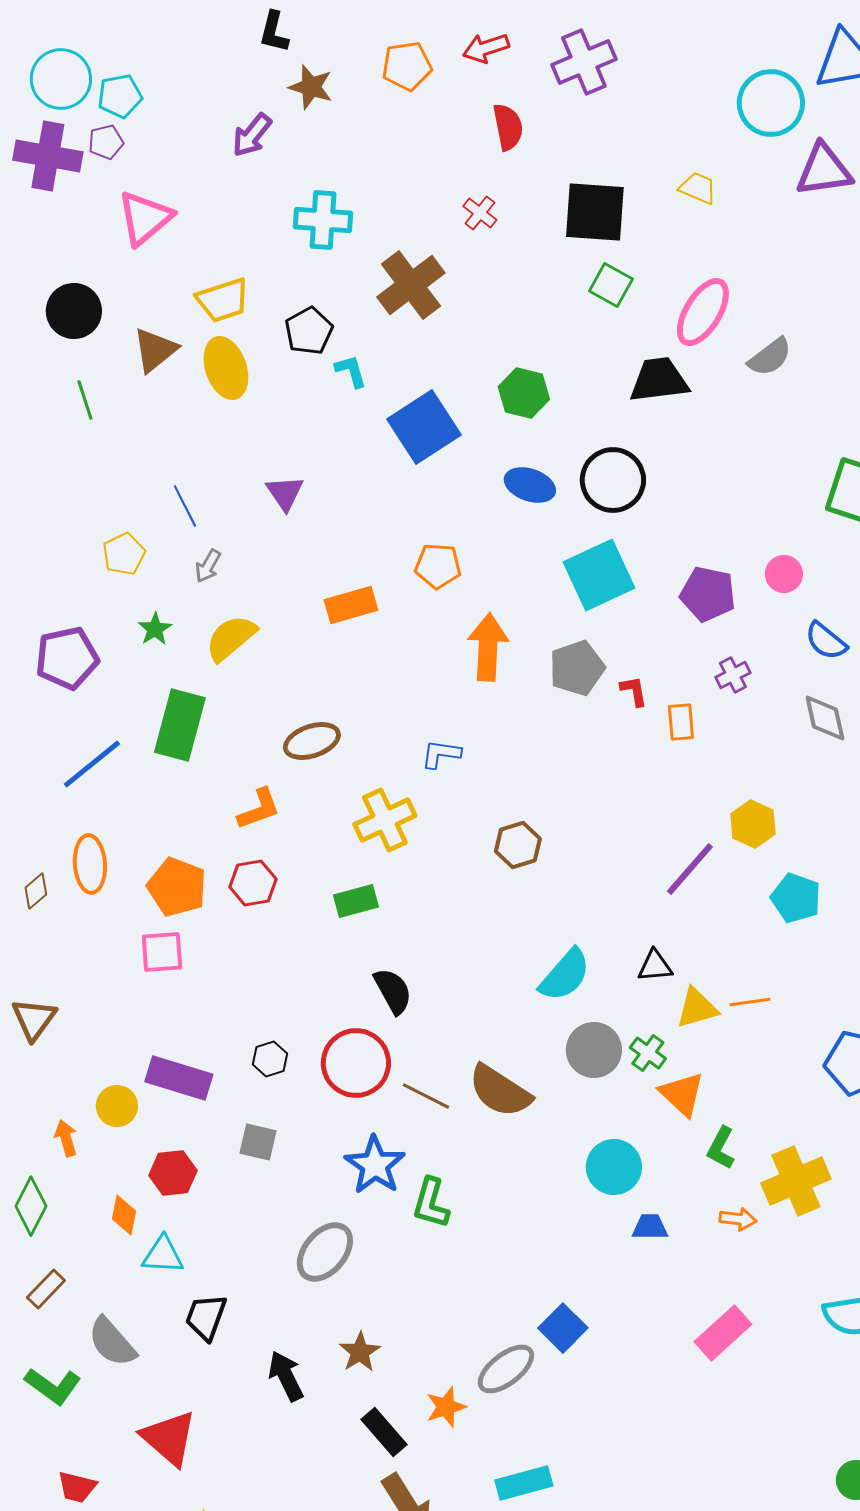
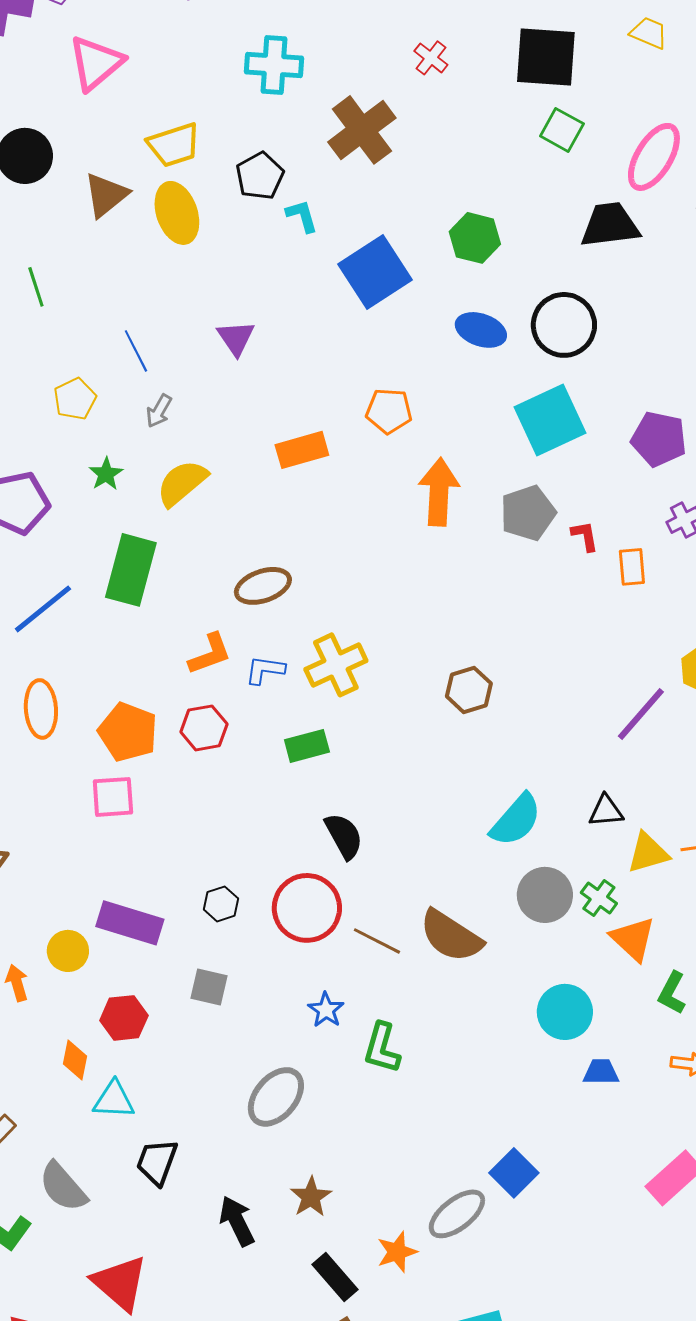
green line: (85, 400) -> (36, 287), moved
blue L-shape: (441, 754) -> (265, 670), moved
blue star: (375, 1165) -> (326, 1010), size x0.6

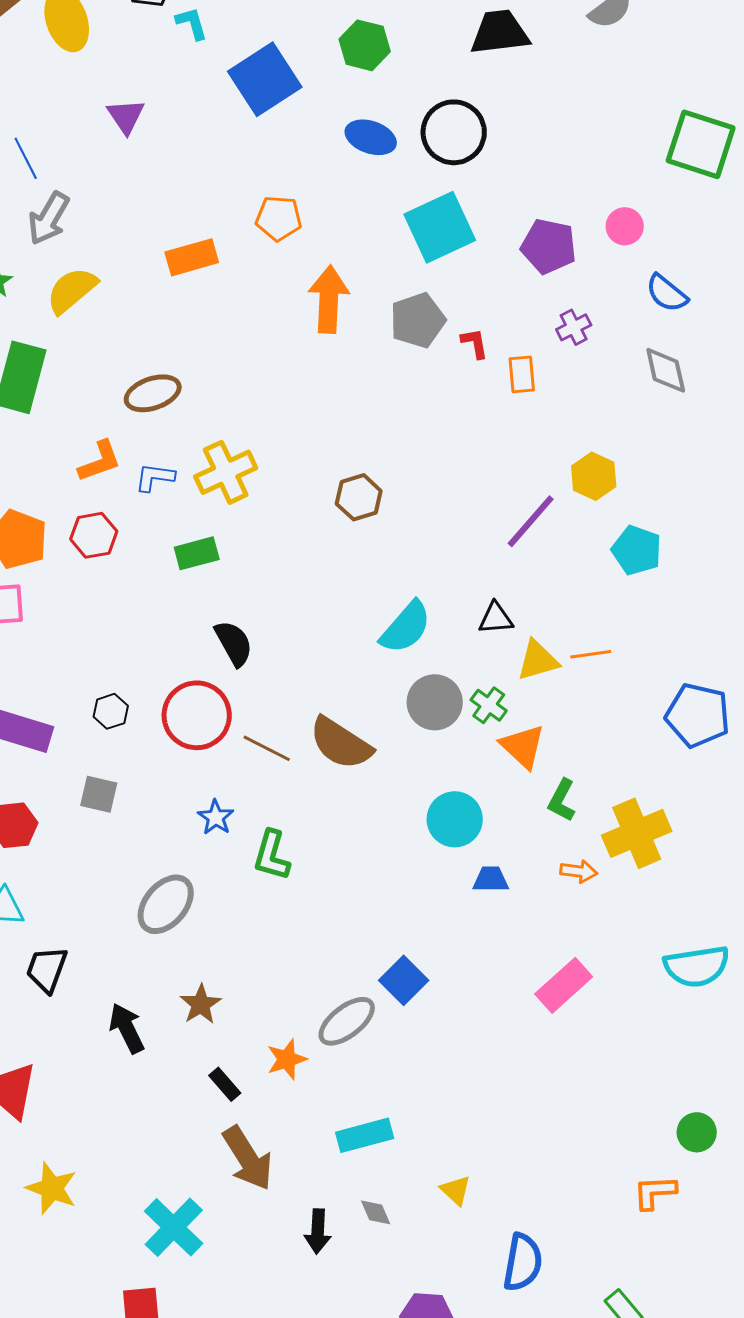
purple triangle: (236, 338) -> (126, 116), moved
gray arrow: (159, 411) -> (49, 218), size x1.6
black rectangle: (335, 1277) -> (225, 1084), size x0.7

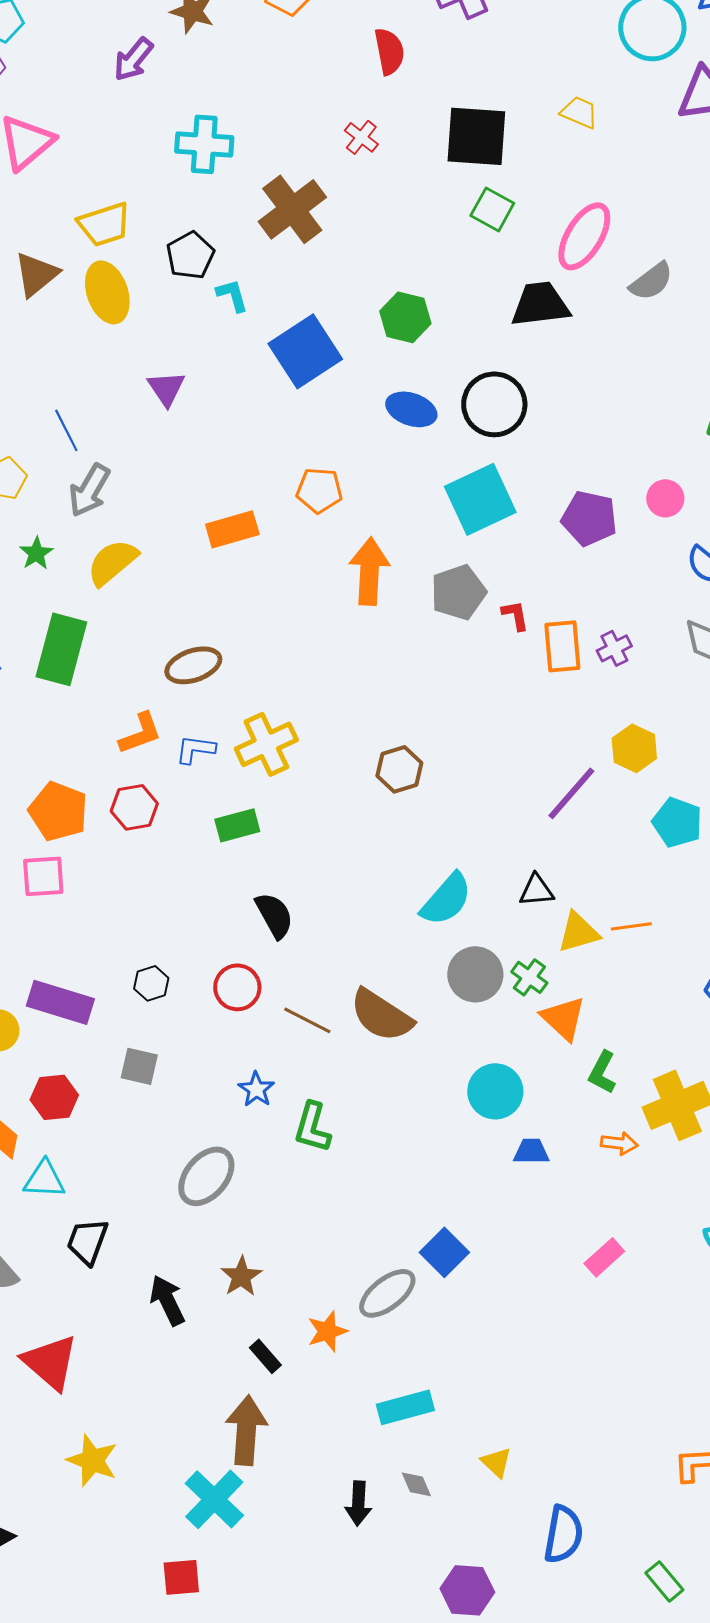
purple cross: (574, 327) -> (614, 648), moved
orange rectangle: (522, 374) -> (562, 646), size x1.4
red circle: (197, 715) -> (237, 987), size x0.7
pink rectangle: (564, 985) -> (604, 1257), size x0.7
brown arrow: (248, 1158) -> (246, 1430), moved, turned -144

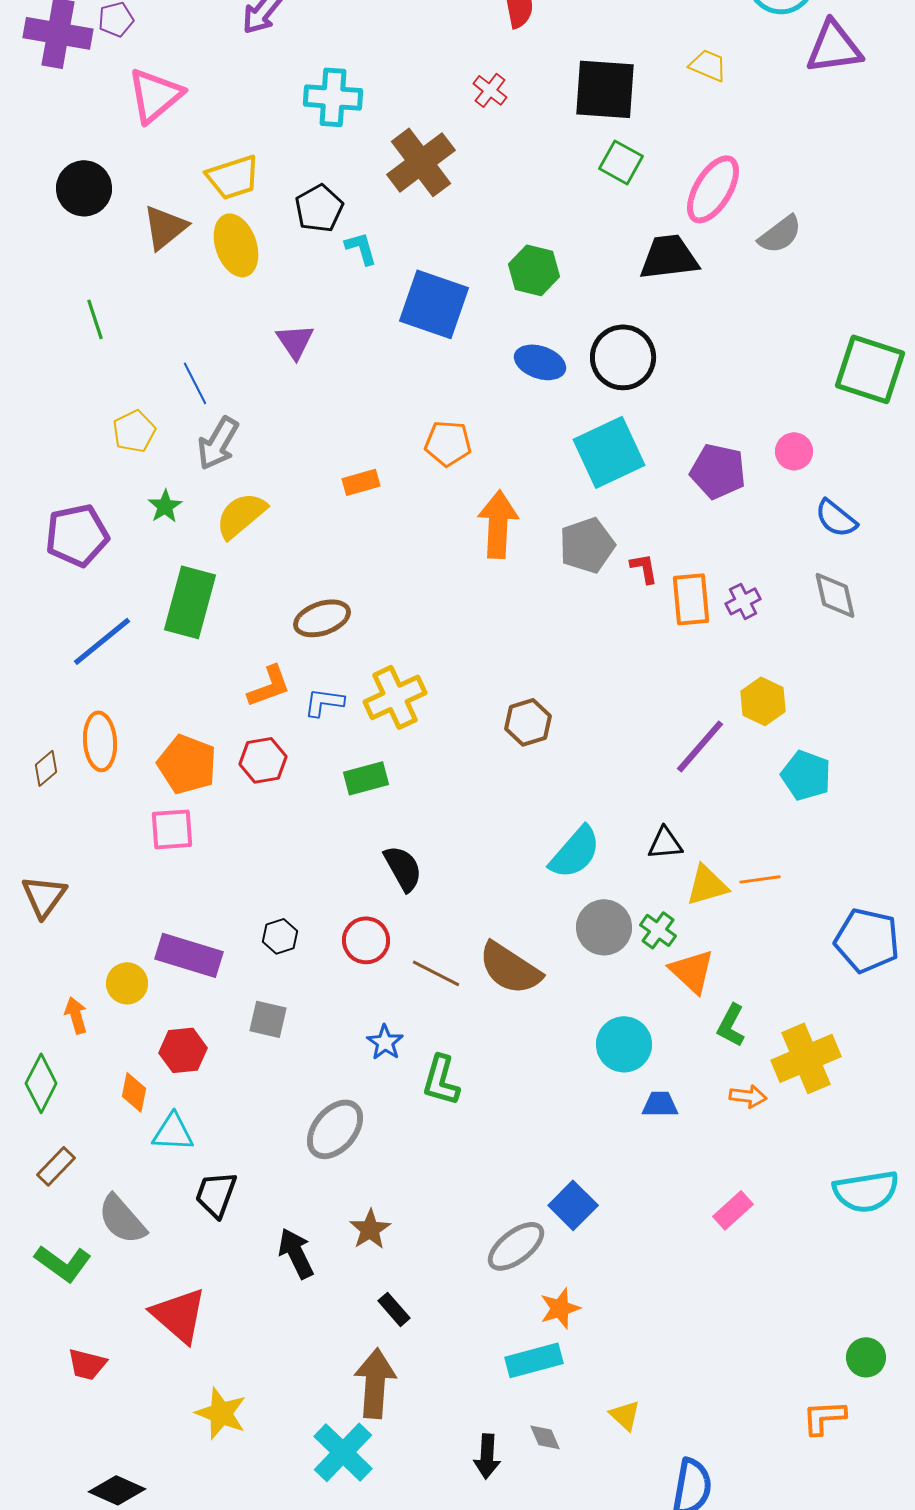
blue square: (305, 351) -> (434, 304), turned -38
orange rectangle: (232, 529) -> (361, 482), size x0.7
orange star: (327, 1331) -> (560, 1308), moved

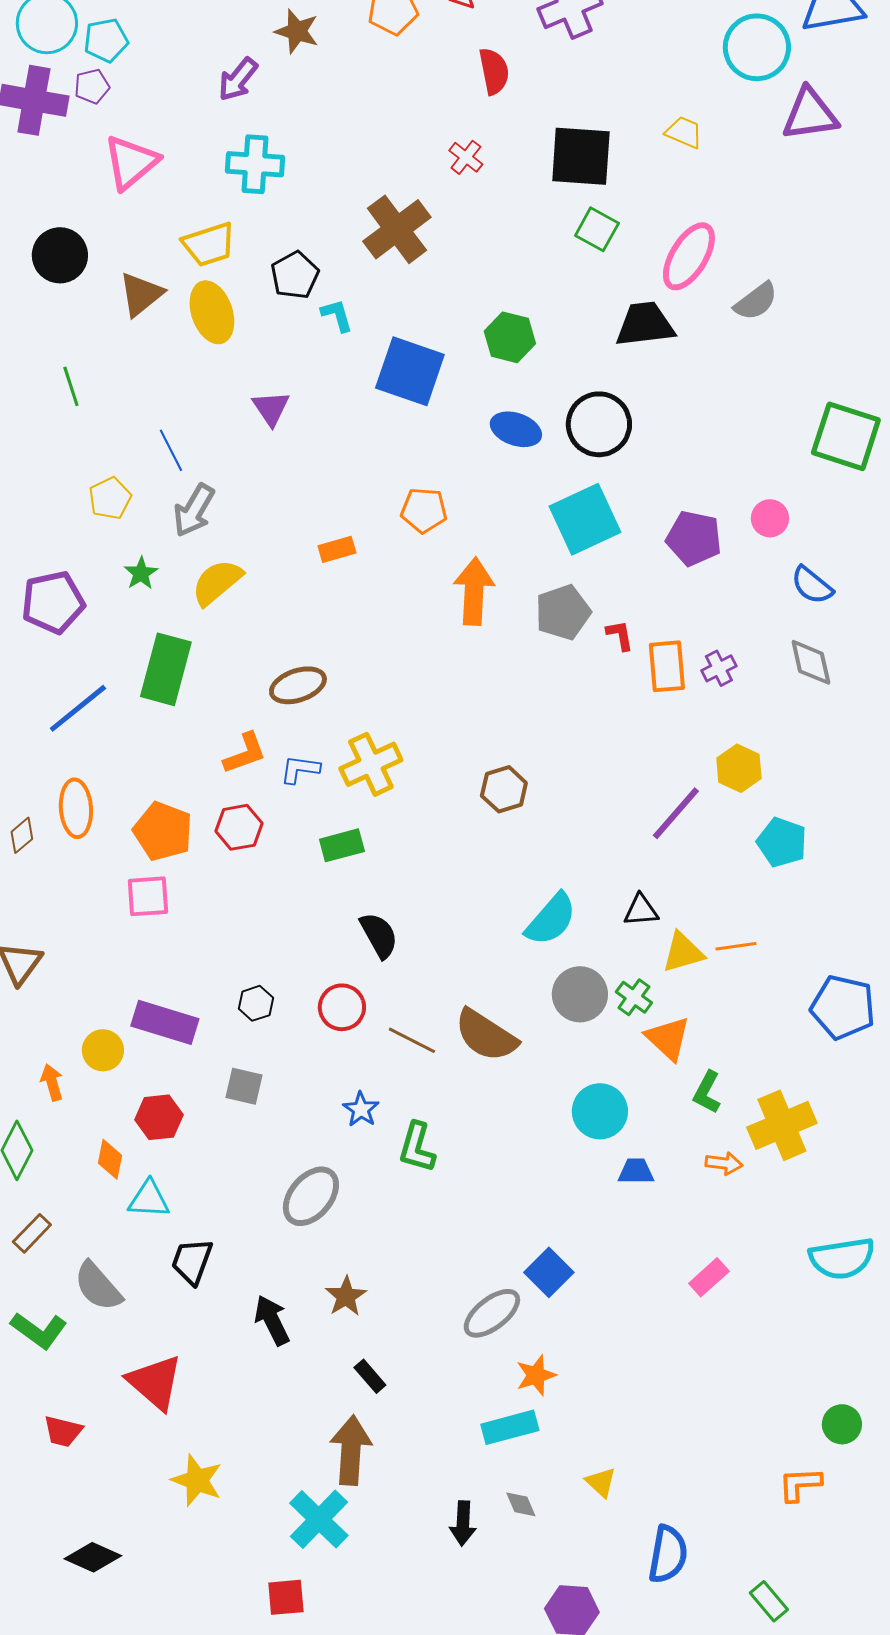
cyan cross: (333, 97) -> (255, 164), moved

